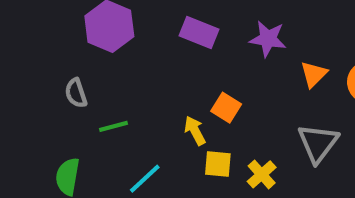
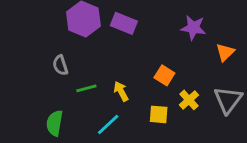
purple rectangle: (199, 33) -> (124, 23), moved
yellow arrow: (195, 131) -> (121, 91), moved
yellow cross: (262, 174) -> (189, 100), moved

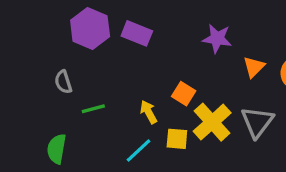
yellow arrow: (121, 91) -> (149, 112), moved
yellow cross: (189, 100) -> (212, 122), size x1.6
cyan line: (108, 125) -> (139, 150), moved

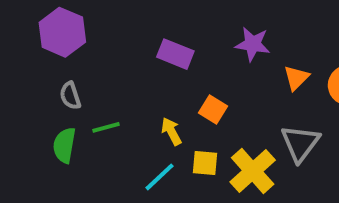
purple hexagon: (90, 28) -> (62, 32), moved
purple rectangle: (137, 33) -> (175, 54), moved
yellow cross: (212, 122) -> (253, 171), moved
green semicircle: (57, 149) -> (64, 145), moved

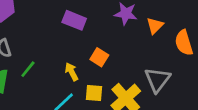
orange triangle: (296, 78) -> (155, 26), moved
green line: (106, 127) -> (28, 69), turned -36

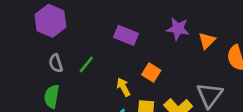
green line: (28, 69) -> (86, 65), moved

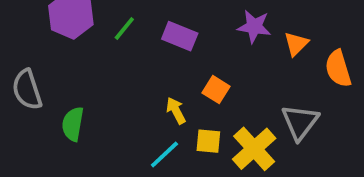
gray semicircle: (56, 63) -> (27, 90), moved, size x1.5
green line: (86, 65) -> (124, 28), moved

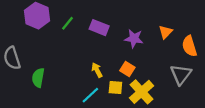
purple star: (254, 27) -> (134, 39), moved
orange square: (216, 90) -> (127, 69), moved
gray triangle: (300, 122) -> (181, 74), moved

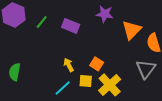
orange triangle: (166, 32) -> (132, 30), size x1.5
purple star: (134, 39) -> (105, 14), moved

